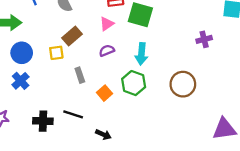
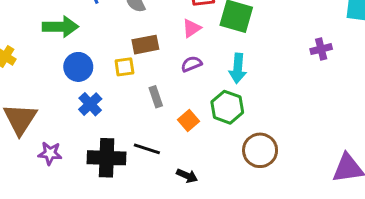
brown rectangle: (72, 36) -> (145, 45), turned 30
blue cross: (21, 81) -> (90, 104), moved
brown circle: (183, 84) -> (260, 150), moved
black cross: (43, 121) -> (107, 158), size x1.4

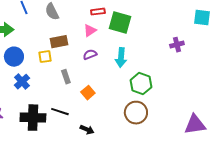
green hexagon: (227, 107) -> (141, 84), moved

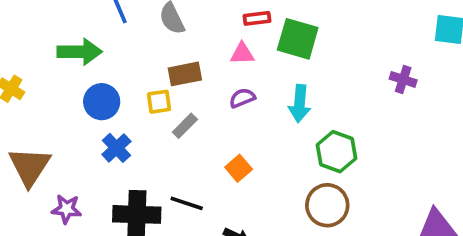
pink triangle: (90, 31) -> (242, 54), turned 32
purple cross: (177, 45) -> (403, 79), turned 32
gray rectangle: (66, 77) -> (185, 126), moved, turned 64

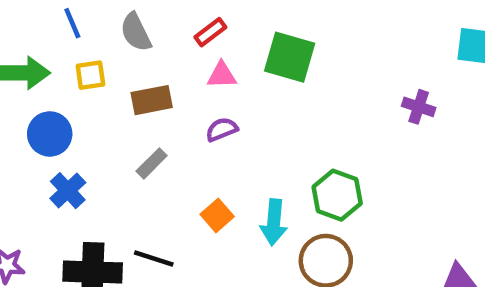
red rectangle: (257, 18) -> (210, 32), moved, turned -30
yellow square: (159, 102) -> (90, 75), moved
cyan arrow: (300, 104) -> (274, 222), moved

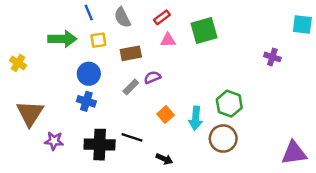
green square: (290, 57) -> (204, 31), turned -32
purple semicircle: (222, 129) -> (152, 77), moved
blue circle: (50, 134) -> (89, 74), moved
blue cross: (68, 191) -> (86, 101), turned -30

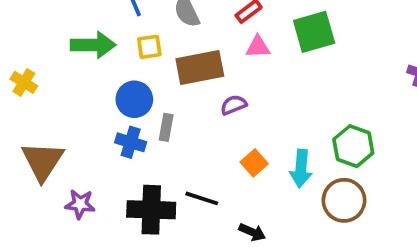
brown rectangle: (131, 53) -> (200, 67), size x1.4
gray rectangle: (131, 87) -> (166, 127), moved, turned -35

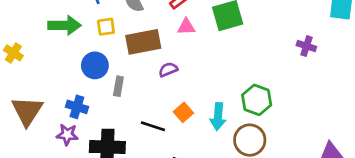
blue cross: (131, 142) -> (77, 107), moved
black line: (202, 198) -> (153, 126), moved
purple star: (80, 204) -> (67, 135), moved

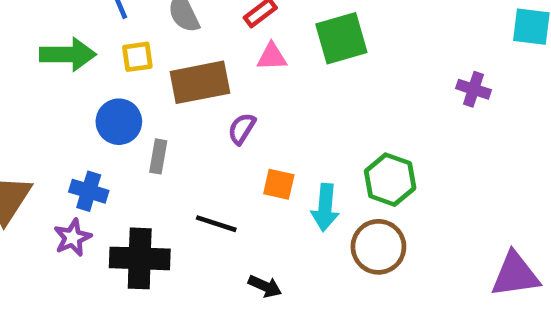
purple semicircle: (168, 70) -> (242, 129), turned -36
orange square: (183, 112) -> (279, 184), moved, turned -36
purple star: (67, 135) -> (72, 238), turned -30

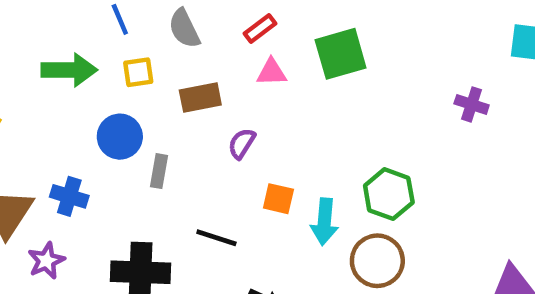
brown rectangle: (200, 82) -> (200, 98), size x0.7
blue cross: (89, 191) -> (69, 196), moved
purple star: (72, 238) -> (46, 261), moved

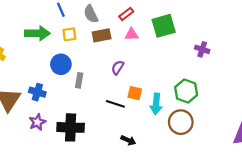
brown rectangle: (200, 98) -> (102, 35), moved
purple cross: (472, 104) -> (202, 49), moved
black line: (216, 238) -> (115, 104), moved
purple star: (46, 261) -> (37, 122), moved

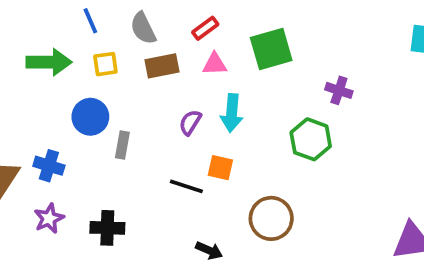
green hexagon: (186, 91) -> (311, 139), moved
cyan arrow: (156, 104) -> (232, 113), moved
brown circle: (181, 122) -> (271, 218), moved
black cross: (71, 127) -> (107, 228), size x0.7

